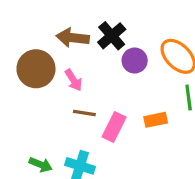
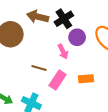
pink arrow: (73, 80) -> (63, 52), moved

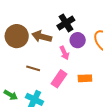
brown arrow: (38, 17) -> (42, 37), moved
brown line: (39, 68) -> (33, 68), moved

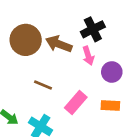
purple circle: (78, 40) -> (112, 72), moved
pink arrow: (64, 53) -> (88, 56), moved

